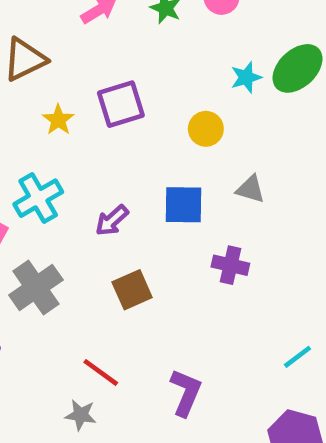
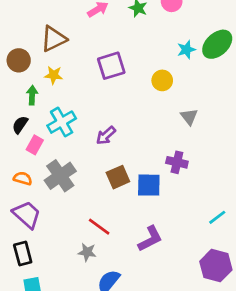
yellow star: (58, 120) -> (54, 75), moved, turned -30
gray triangle: (251, 189) -> (189, 117), turned 36
blue square: (183, 205) -> (149, 185), moved
purple L-shape: (186, 393) -> (150, 239), turned 40

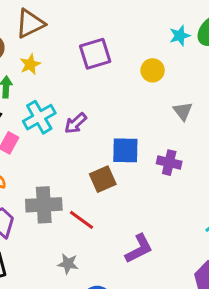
yellow star: (54, 75) -> (30, 64), turned -30
purple arrow: (106, 135) -> (75, 123), moved
gray cross: (60, 176) -> (44, 205), moved, turned 32
blue square: (149, 185) -> (125, 150), moved
red line: (99, 227) -> (82, 220), moved

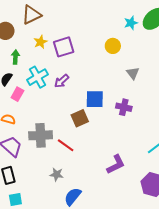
purple square: (95, 54) -> (64, 47), moved
yellow star: (30, 64) -> (41, 42), moved
purple L-shape: (139, 249) -> (116, 164), moved

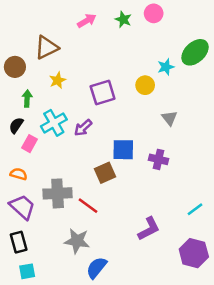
cyan star: (131, 23) -> (166, 67), moved
purple square: (64, 47) -> (103, 92), moved
gray star: (57, 174) -> (77, 241), size x1.5

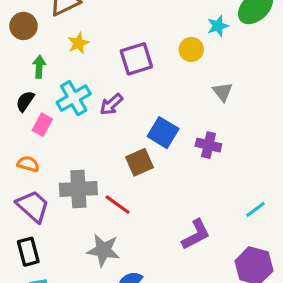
blue square: (123, 150) -> (163, 133), turned 30

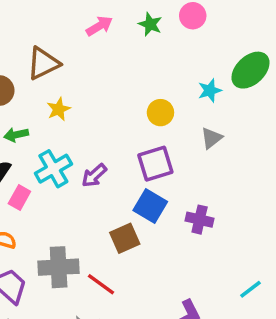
yellow circle: (191, 49) -> (160, 113), moved
purple square: (136, 59) -> (155, 164), moved
green arrow: (39, 67) -> (16, 135), turned -105
gray triangle: (223, 92) -> (211, 138), moved, turned 30

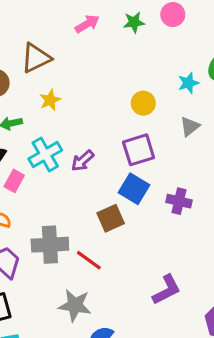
green star: (150, 24) -> (134, 22), turned -30

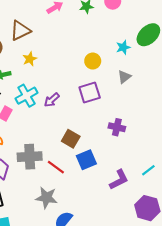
blue square: (134, 189) -> (86, 160), moved, turned 36
brown square: (111, 218) -> (71, 139), turned -36
purple L-shape: (167, 290) -> (119, 180), moved

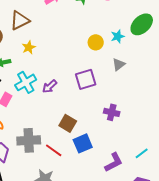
yellow circle: (93, 61) -> (96, 42), moved

